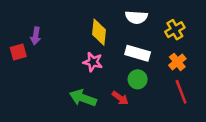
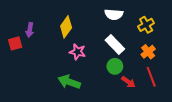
yellow diamond: (99, 32) -> (66, 27), moved, turned 30
white rectangle: (138, 53) -> (115, 45), turned 30
red arrow: (120, 98) -> (128, 82), moved

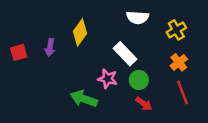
purple arrow: (30, 30) -> (50, 47), moved
white rectangle: (115, 45) -> (125, 54), moved
pink star: (78, 52) -> (108, 79), moved
red arrow: (128, 82) -> (144, 104), moved

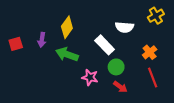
white semicircle: (138, 17) -> (124, 27), moved
yellow cross: (176, 30) -> (156, 16), moved
pink star: (108, 79) -> (90, 77), moved
green arrow: (84, 99) -> (67, 54), moved

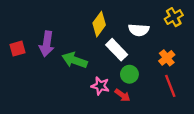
yellow diamond: (67, 27) -> (99, 24), moved
purple arrow: (42, 40) -> (47, 44), size x1.5
red arrow: (120, 87) -> (122, 95), moved

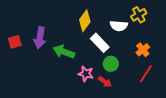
yellow cross: (174, 17) -> (139, 15), moved
red line: (170, 86) -> (146, 74), turned 54

